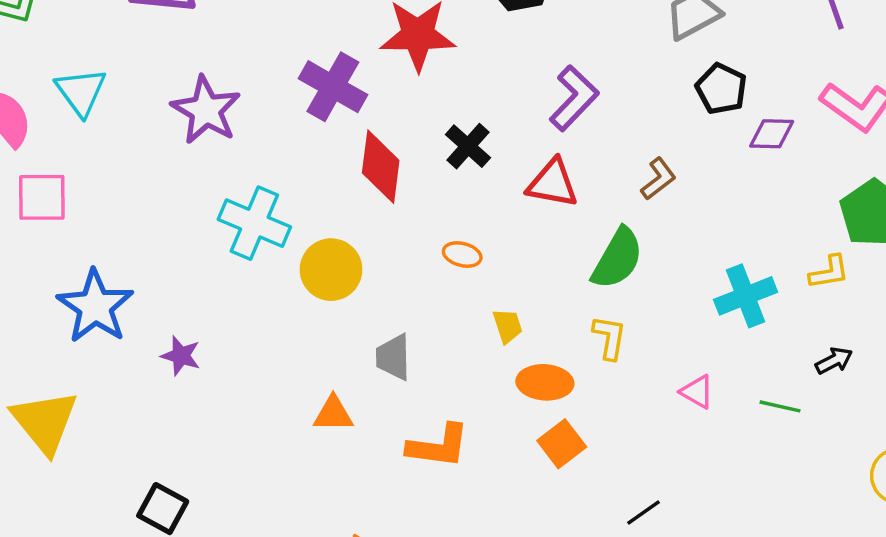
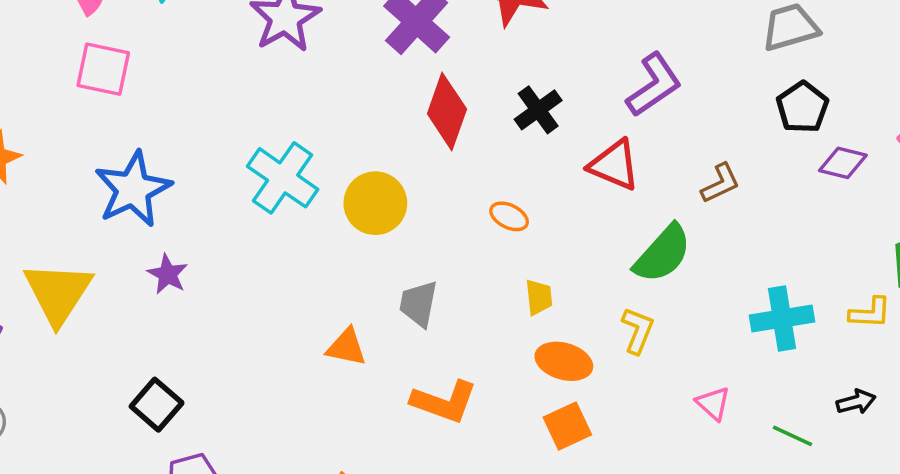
cyan cross: (254, 223) -> (283, 178), moved
purple star: (181, 356) -> (168, 274), moved

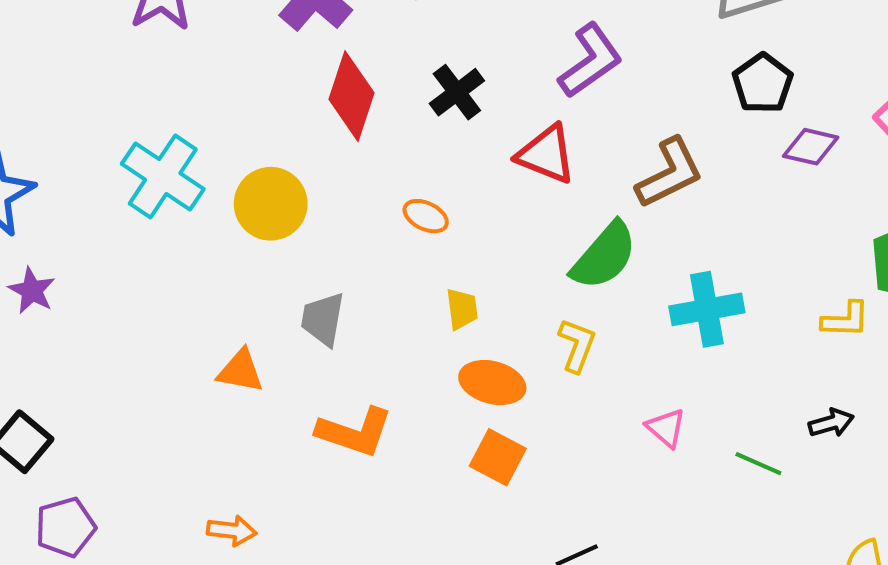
brown L-shape: (721, 183) -> (670, 173), size x1.5
cyan cross: (782, 318) -> (707, 309), moved
orange square: (567, 426) -> (498, 457), turned -36

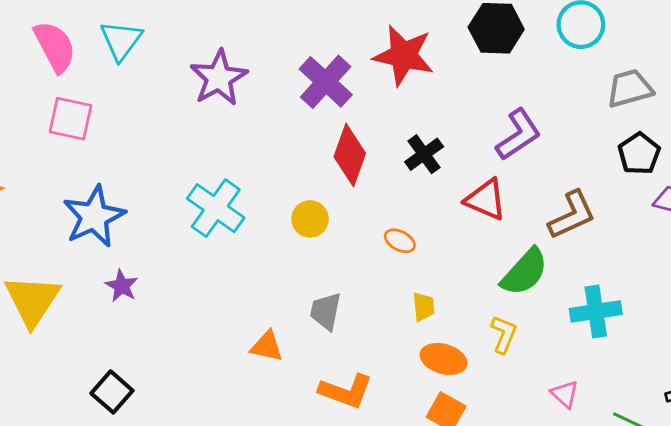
yellow circle: (271, 204) -> (310, 219), moved, size x0.7

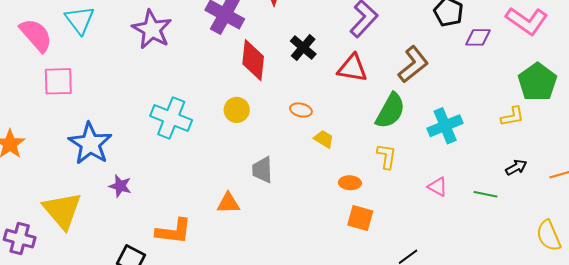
yellow trapezoid: (424, 307) -> (324, 139), moved, turned -40
orange ellipse: (444, 359) -> (350, 183), size x0.7
orange L-shape: (346, 391) -> (174, 231), moved

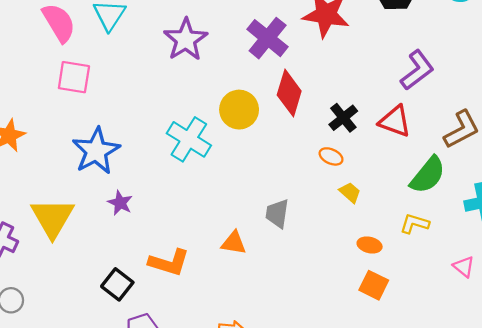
black cross: (303, 47) -> (343, 118), moved
yellow circle: (237, 110) -> (239, 110), moved, size x1.4
yellow L-shape: (387, 156) -> (415, 224), turned -92

